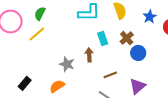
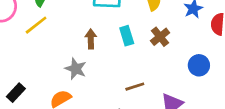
blue circle: (138, 53) -> (199, 65), moved
brown arrow: (89, 55) -> (91, 39), moved

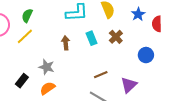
gray star: (76, 69) -> (47, 67), moved
black rectangle: (16, 93) -> (22, 81), moved

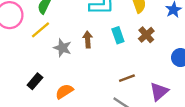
gray star: (47, 67) -> (62, 48), moved

